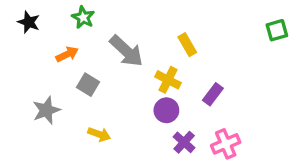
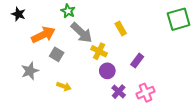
green star: (83, 17) -> (68, 11), moved
green square: (277, 30) -> (179, 19), size x1.6
orange arrow: (67, 54) -> (43, 35), size x1.6
yellow cross: (168, 80) -> (99, 51), moved

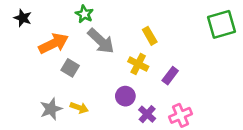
yellow cross: (99, 51) -> (138, 64), moved
gray star: (30, 71) -> (51, 109), moved
purple circle: (107, 71) -> (125, 96), moved

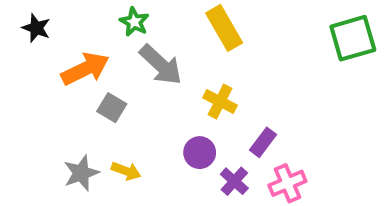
yellow rectangle: (150, 36) -> (224, 28), moved, size x1.5
purple rectangle: (170, 76) -> (263, 142), moved

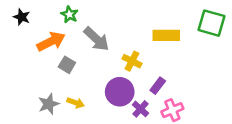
green star: (134, 22) -> (69, 15), moved
yellow rectangle: (224, 28) -> (166, 35), moved, turned -60
green square: (353, 38) -> (212, 23), turned 32
purple circle: (200, 153) -> (120, 92), size x1.5

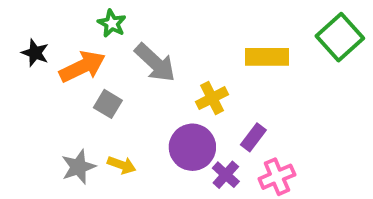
black star: (22, 17) -> (35, 53), moved
green square: (212, 23) -> (340, 37), turned 32
yellow cross: (132, 61) -> (212, 98), turned 36

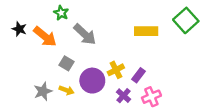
orange arrow: (82, 67) -> (45, 37), turned 65
yellow cross: (212, 98) -> (116, 70), moved
gray square: (108, 104) -> (67, 63), moved
purple circle: (192, 147) -> (92, 81), moved

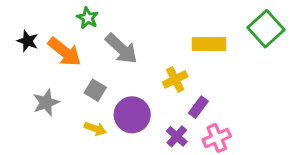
yellow cross: (116, 70) -> (175, 79), moved
gray star: (43, 91) -> (46, 103), moved

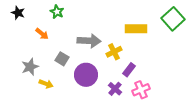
black star: (28, 41) -> (18, 13), moved
gray arrow: (121, 49) -> (89, 41), moved, turned -40
orange arrow: (64, 52) -> (42, 34), size x0.6
yellow arrow: (95, 129) -> (46, 84), moved

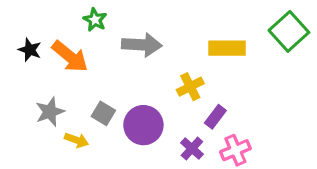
black star: (18, 13) -> (30, 50), moved
orange arrow: (42, 34) -> (70, 57), size x1.6
gray arrow: (89, 41) -> (142, 45), moved
gray square: (62, 59) -> (103, 113), moved

